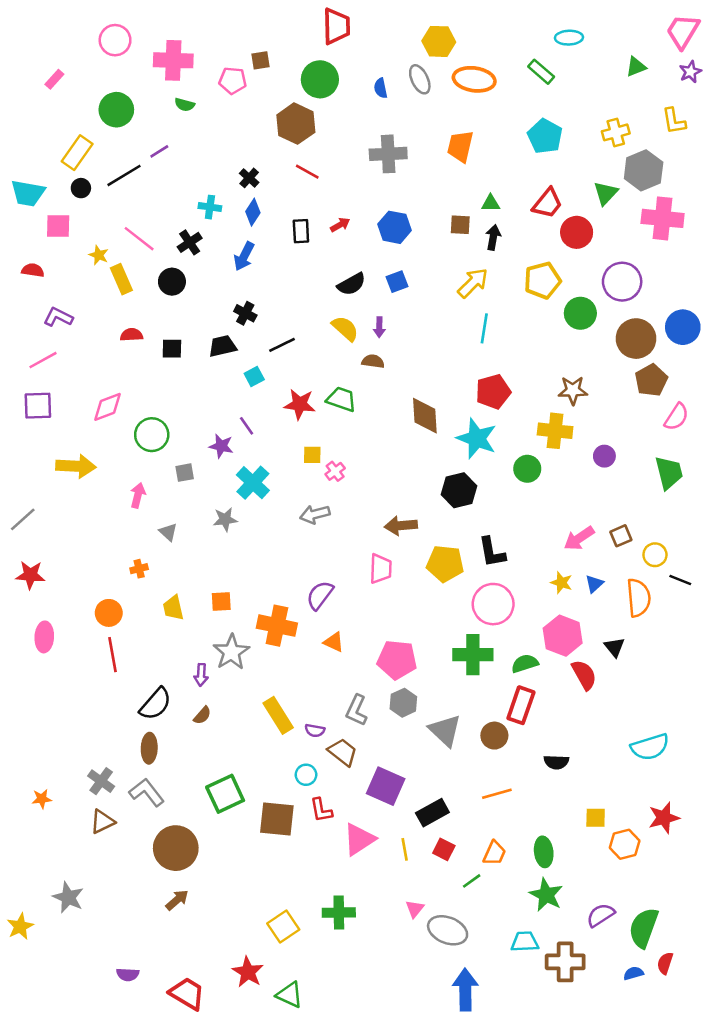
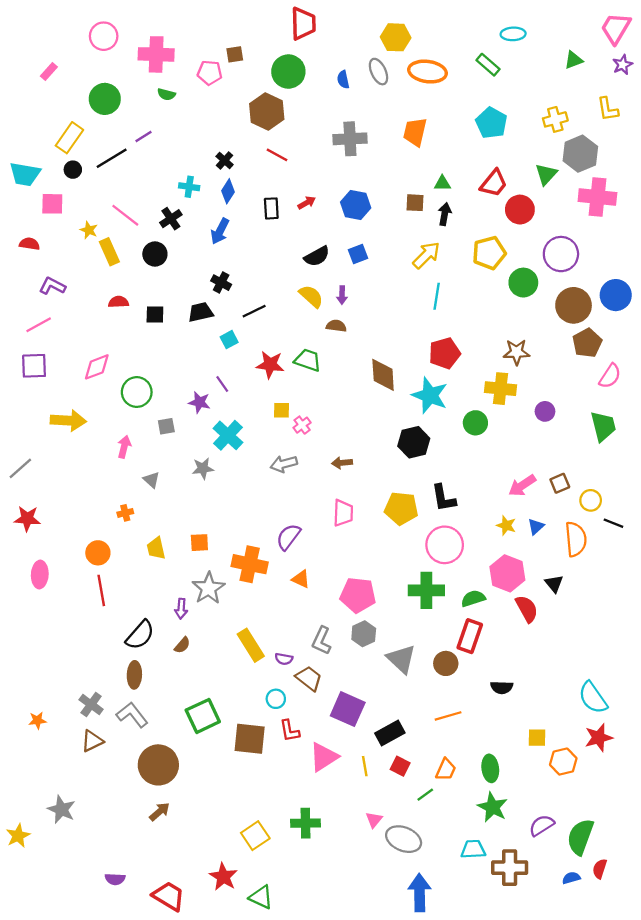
brown arrow: (401, 526) -> (342, 463), moved, size x0.7
cyan semicircle: (650, 747) -> (593, 698), moved, turned 72

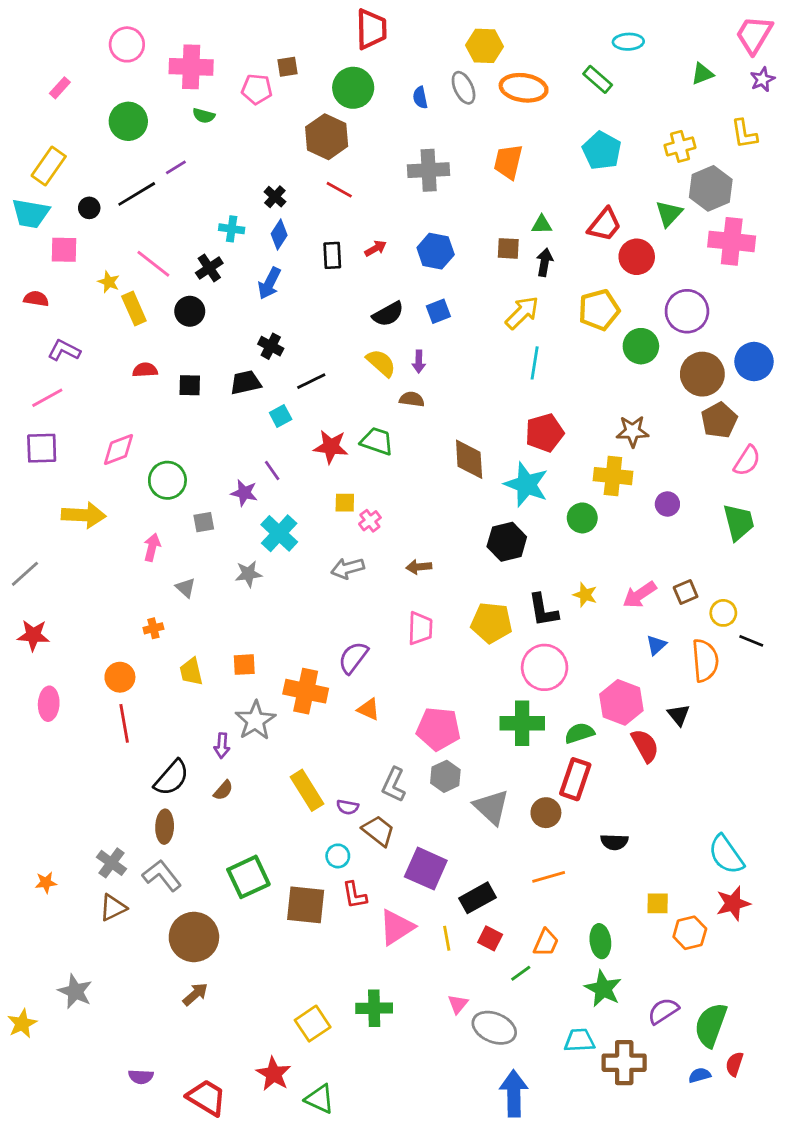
yellow rectangle: (69, 138) -> (49, 166), moved
yellow star: (506, 525) -> (585, 595), moved

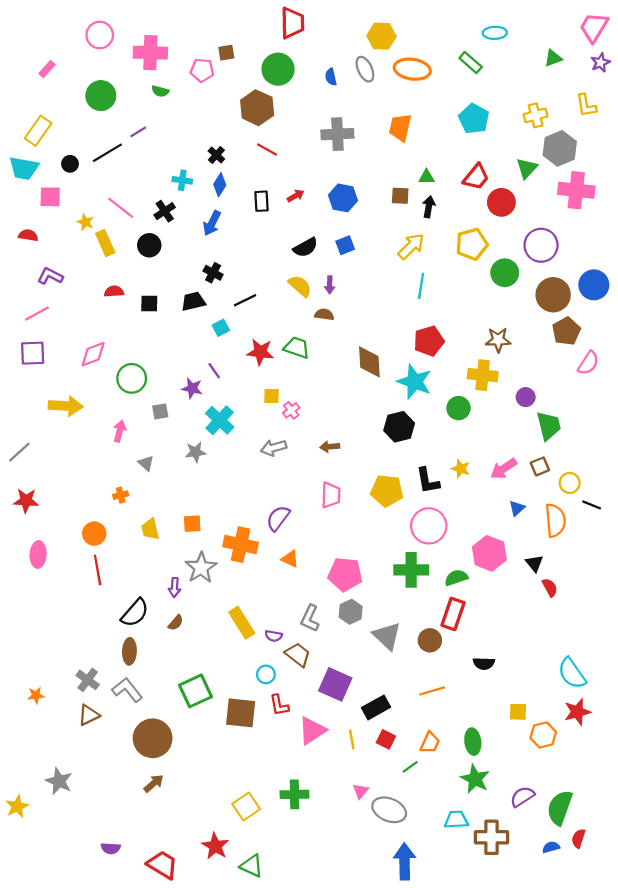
green trapezoid: (739, 522) -> (549, 426), moved
red semicircle: (645, 746) -> (550, 587), moved, size x0.7

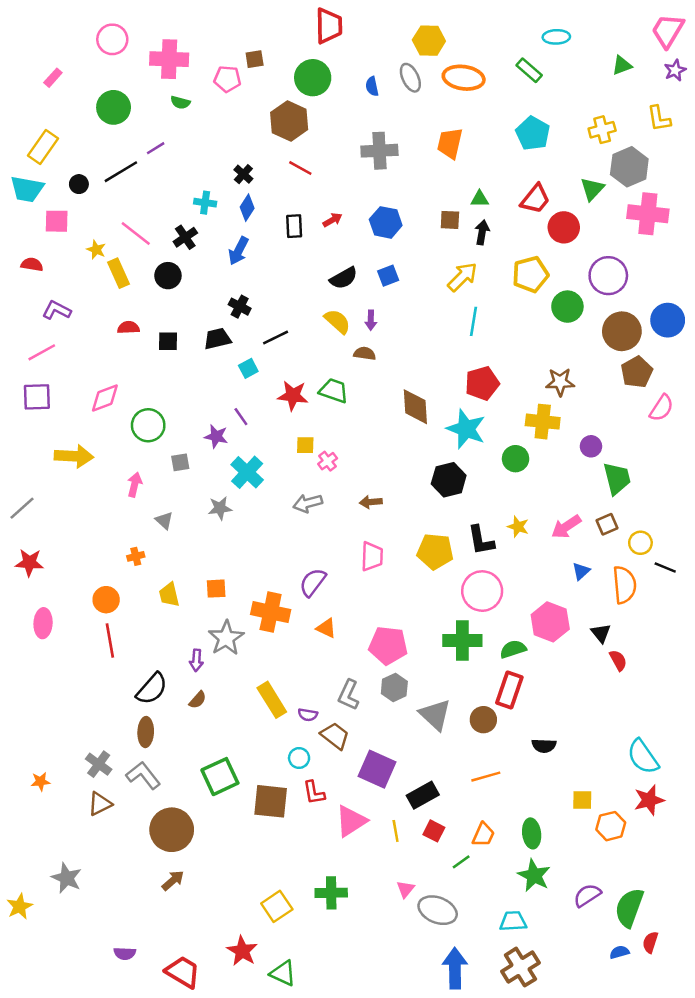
brown cross: (492, 837) -> (520, 967), moved, turned -32

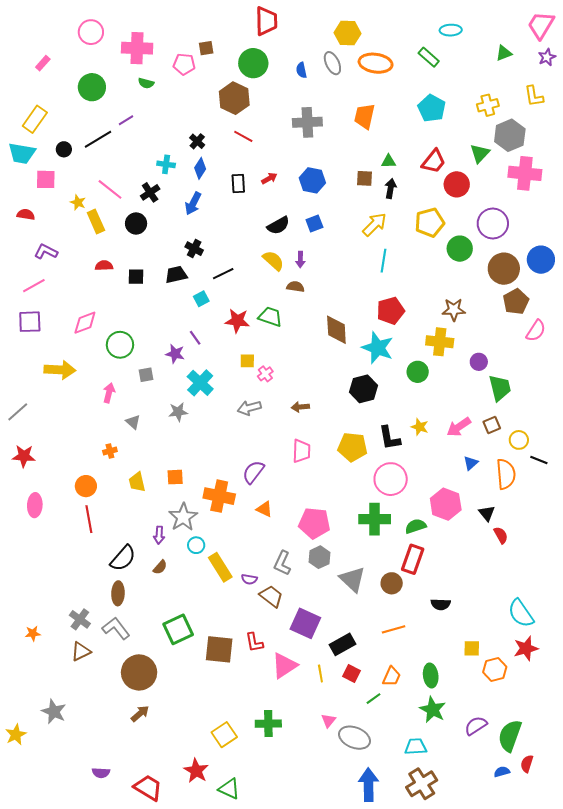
cyan circle: (299, 758) -> (196, 545), moved

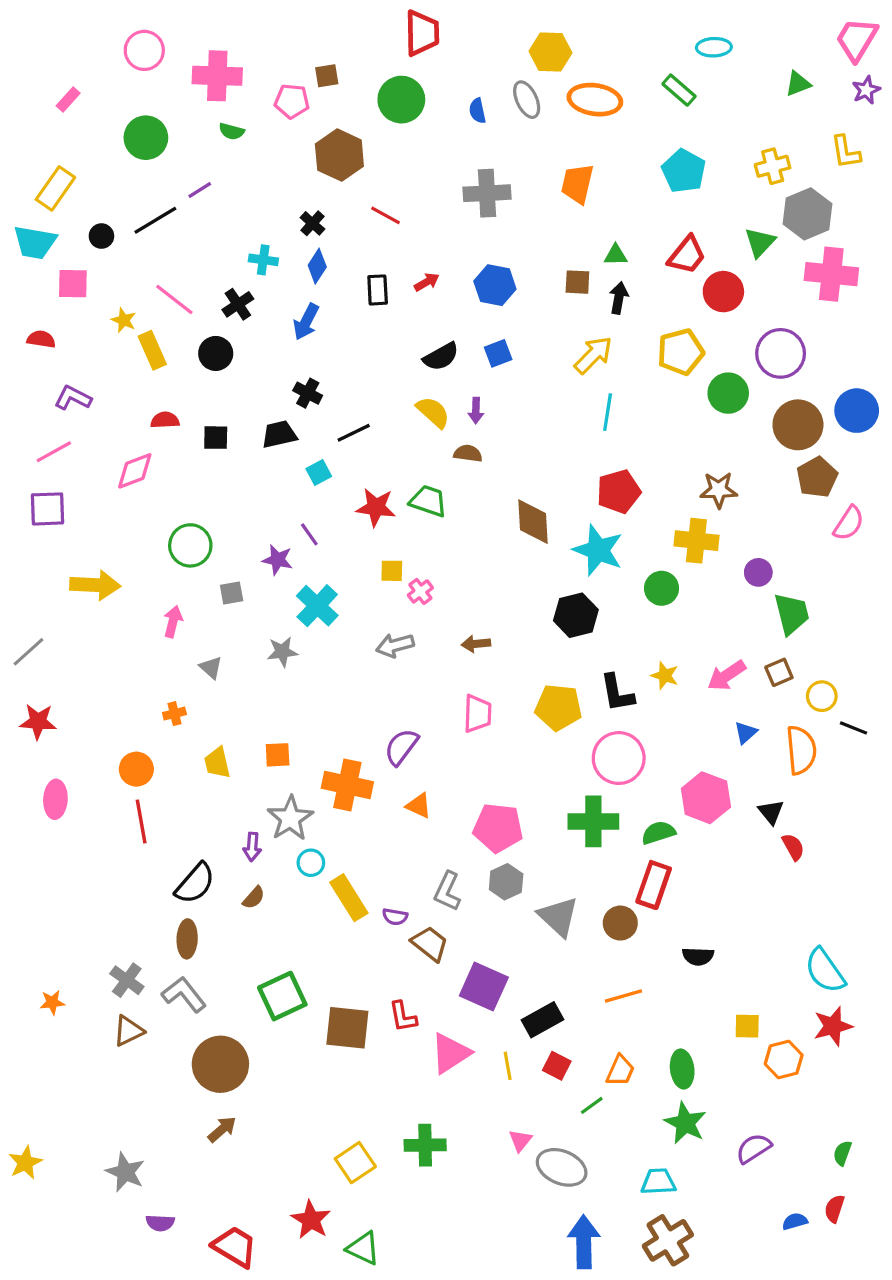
brown hexagon: (234, 98) -> (339, 155), moved
pink diamond: (85, 323) -> (135, 471), moved
gray star: (54, 712) -> (125, 1172), moved
green semicircle: (510, 736) -> (842, 1153), moved, size x0.5

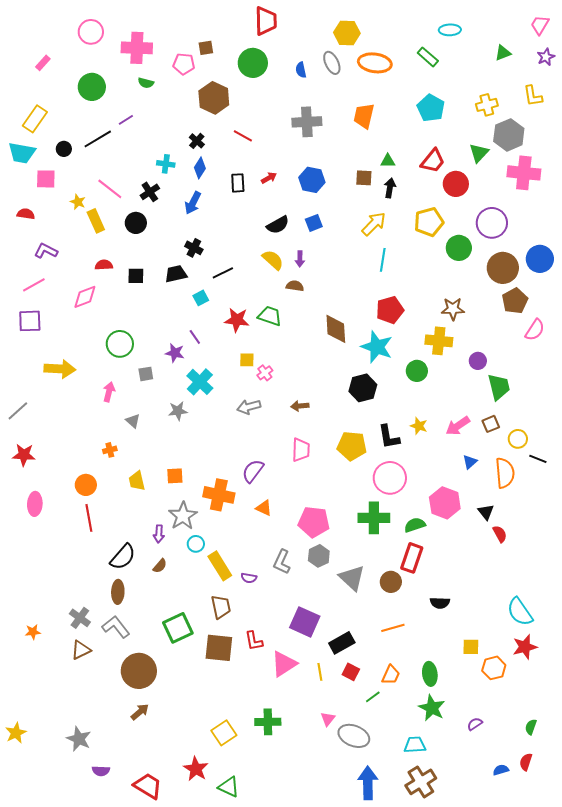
pink trapezoid: (857, 39) -> (540, 25), size x0.7
brown trapezoid: (430, 944) -> (221, 607), moved, turned 40
purple semicircle: (754, 1148) -> (475, 724), size x0.7

